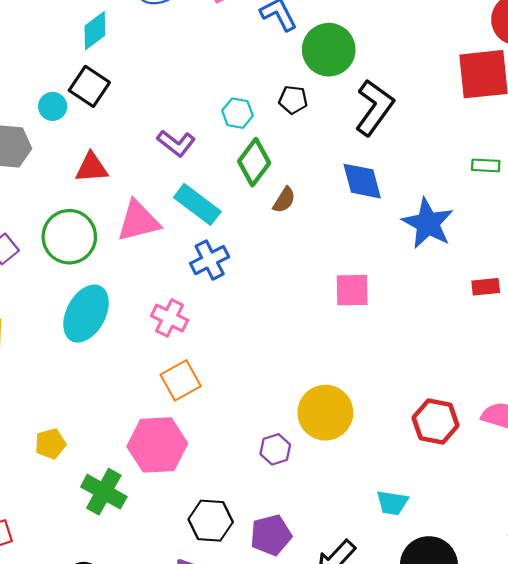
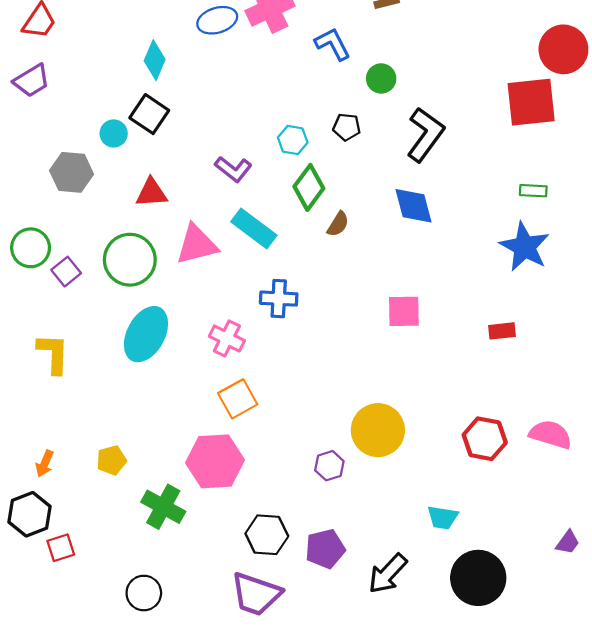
cyan diamond: (95, 31) -> (155, 60), turned -30
green circle: (329, 50) -> (381, 78), size x0.6
blue star: (428, 223) -> (525, 247), moved
blue cross: (210, 260) -> (279, 299), moved, turned 30
red rectangle: (486, 287) -> (502, 331), moved

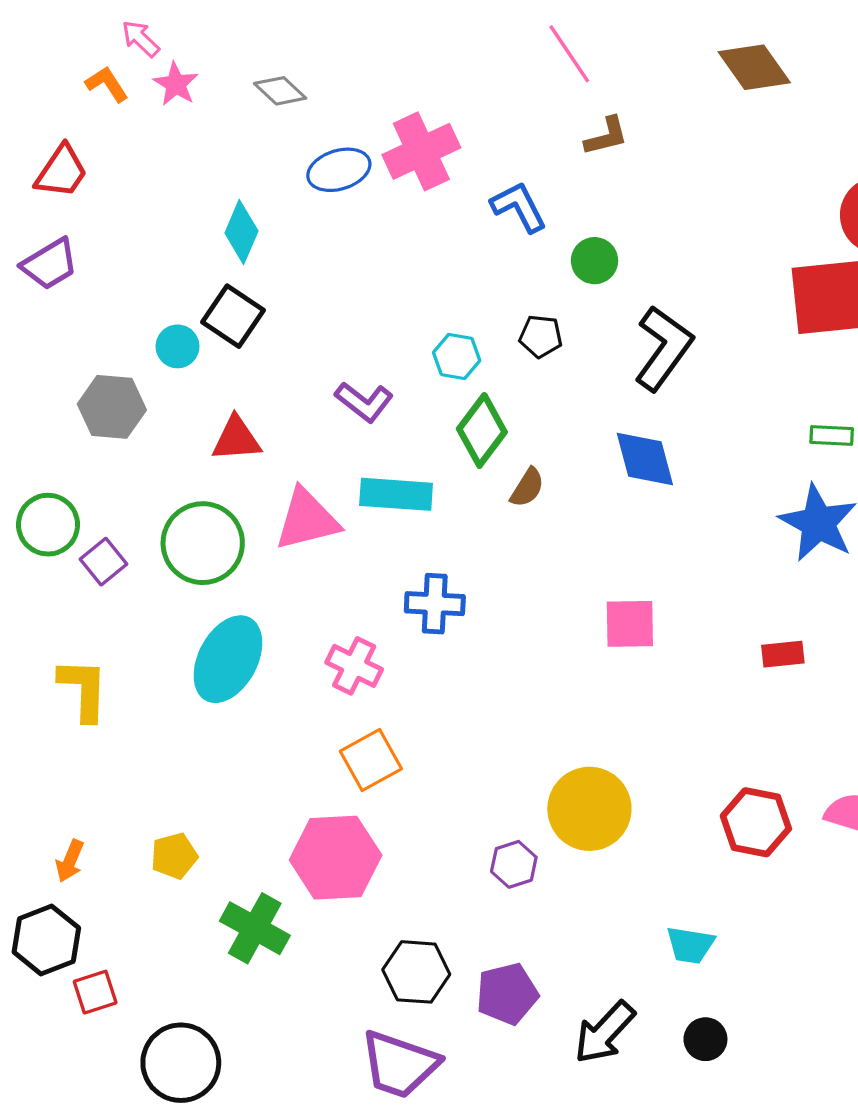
cyan rectangle: (254, 228) -> (396, 494), turned -33
black circle: (478, 578) -> (705, 1039), moved, size x0.5
black circle: (144, 593) -> (181, 1063), moved, size x1.4

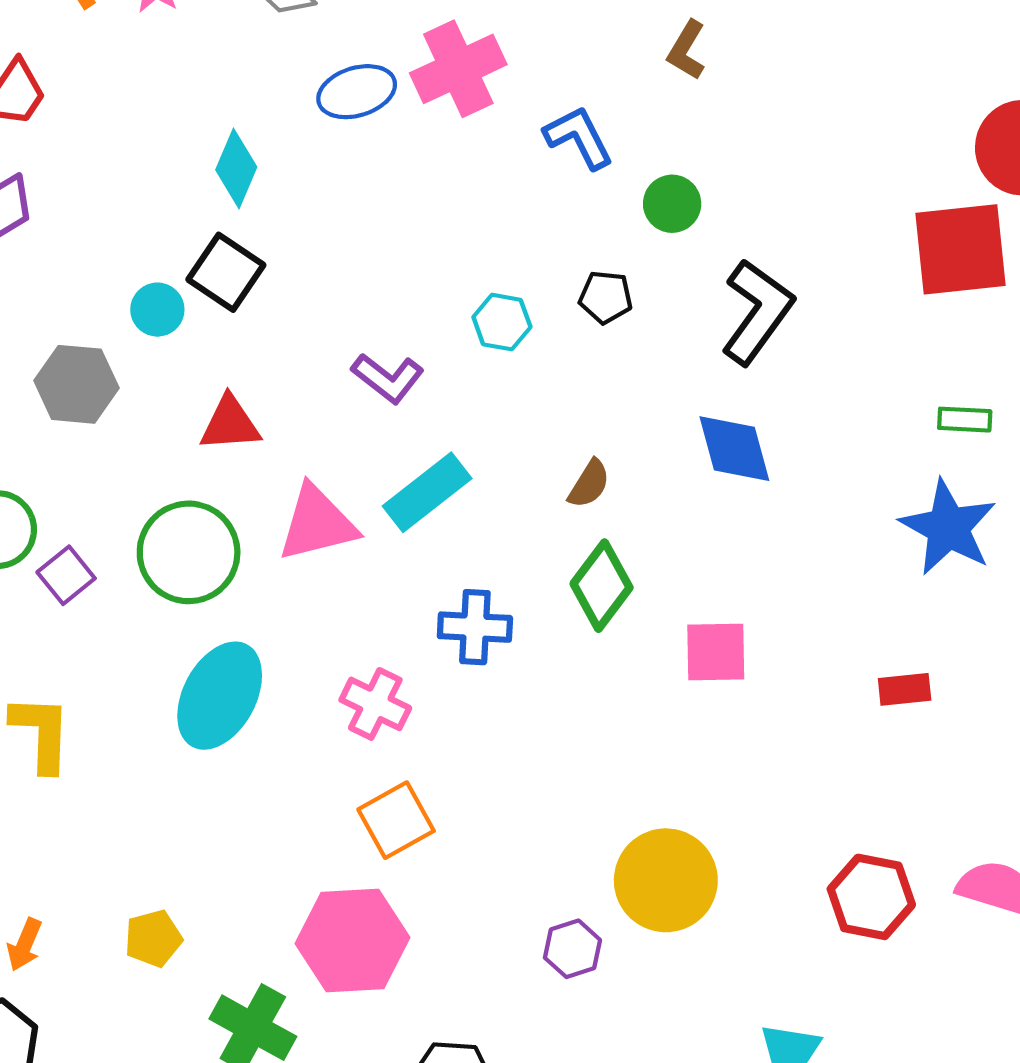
brown L-shape: (606, 136) -> (687, 50), turned 135
green diamond: (482, 430) -> (602, 586), moved
cyan rectangle: (396, 494) -> (427, 492), turned -42

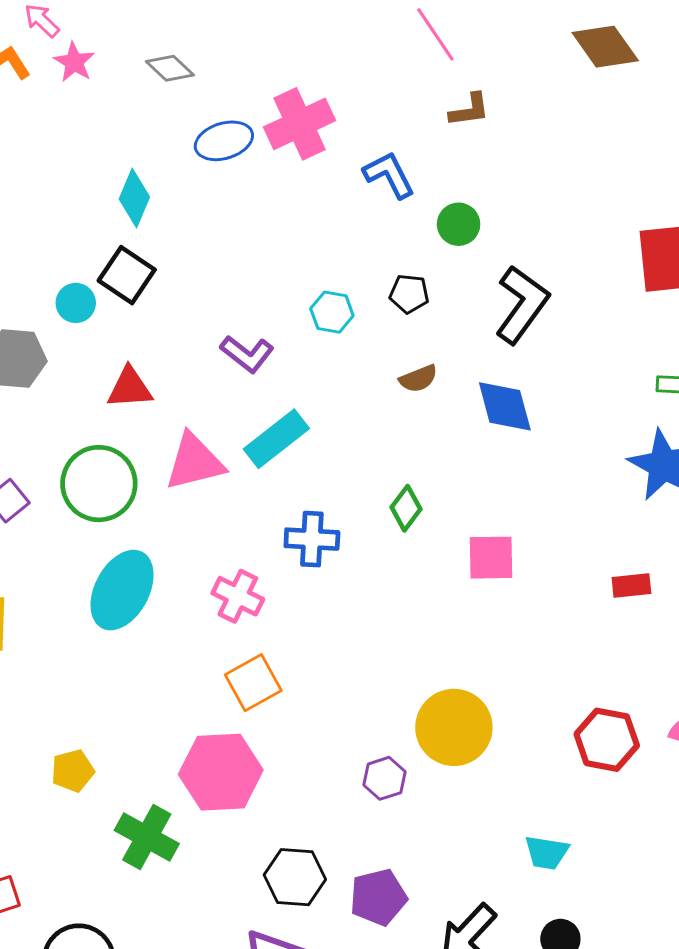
brown L-shape: (687, 50) -> (469, 110), turned -129
brown semicircle: (589, 484) -> (418, 379), moved, turned 36
green diamond: (602, 586) -> (406, 508), size x0.7

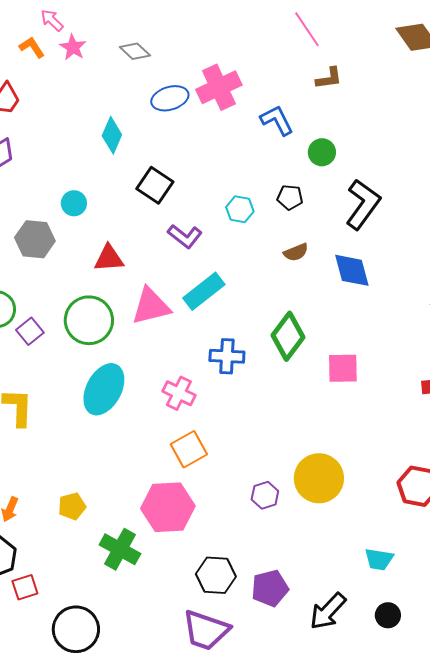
black square: (127, 275) -> (155, 185), moved
green diamond: (406, 508) -> (288, 336), size x1.6
purple hexagon: (384, 778) -> (265, 495), moved

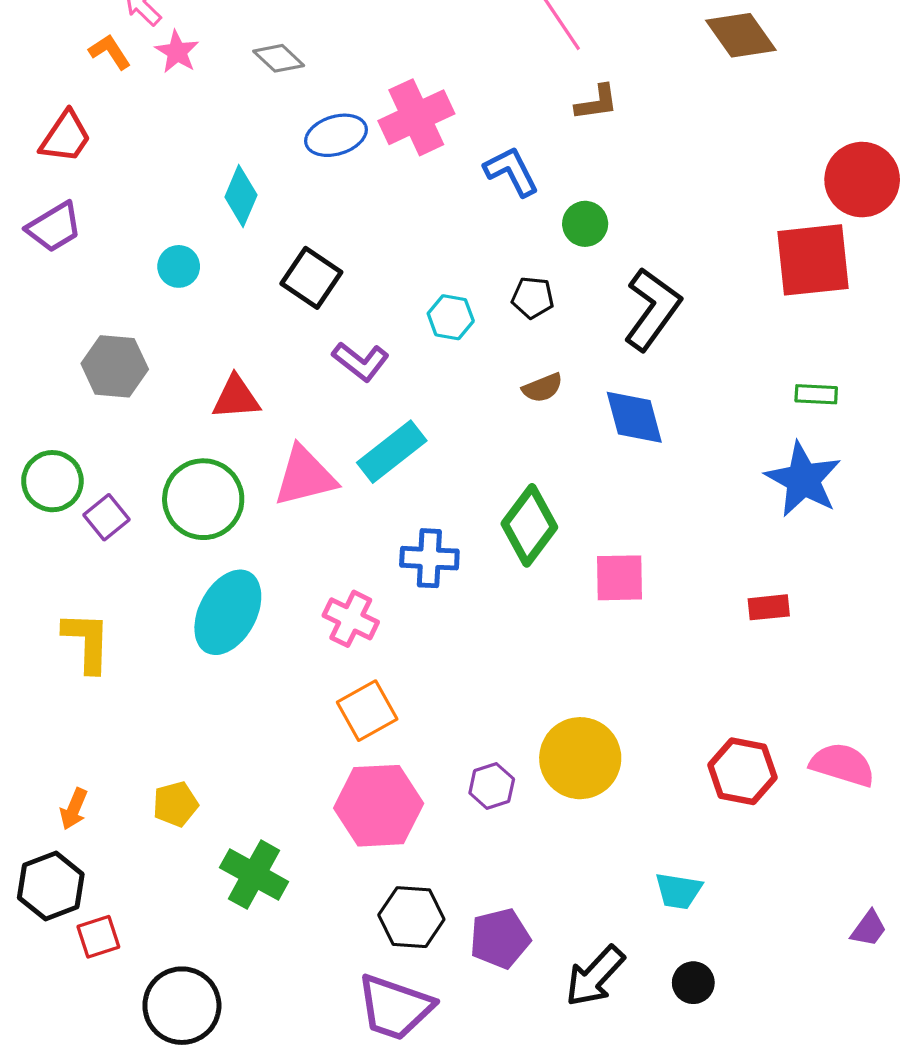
cyan circle: (74, 203) -> (179, 266), moved
pink hexagon: (168, 507) -> (379, 806), moved

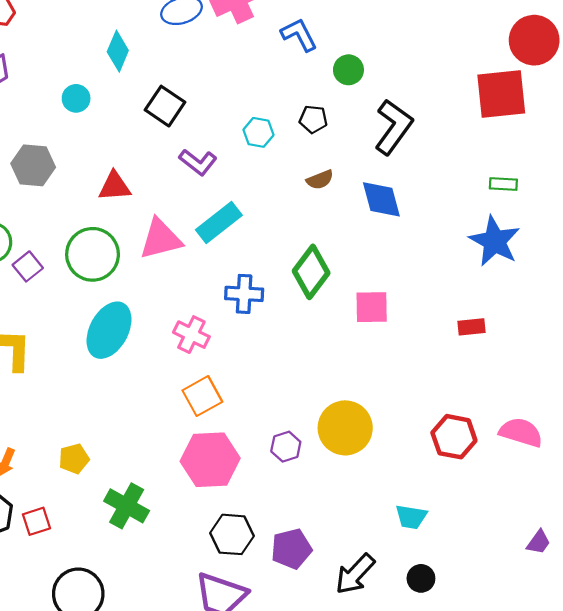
red square: (98, 937) -> (37, 521), moved

